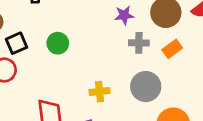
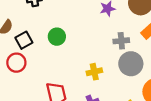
gray cross: (139, 43) -> (121, 41), moved

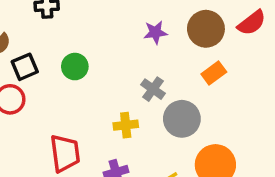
gray cross: (121, 41) -> (153, 89), moved, turned 35

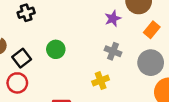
purple star: (155, 32) -> (113, 19), moved
gray circle: (182, 119) -> (151, 63), moved

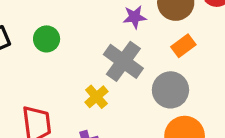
gray cross: (113, 51) -> (123, 61), size x1.6
yellow cross: (101, 81) -> (96, 97), turned -35

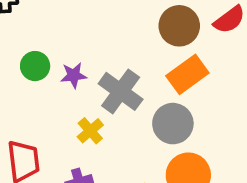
purple star: (135, 17) -> (74, 75), moved
orange rectangle: (183, 46) -> (187, 74), size x1.5

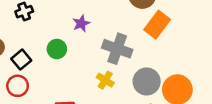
purple star: (74, 75) -> (81, 23), moved
gray circle: (173, 124) -> (147, 81), moved

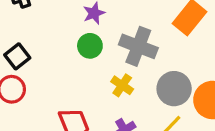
green circle: (57, 49) -> (90, 46), moved

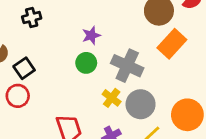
gray circle: (174, 89) -> (141, 104), moved

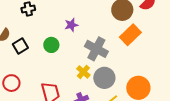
green circle: (86, 63) -> (51, 45), moved
red circle: (18, 96) -> (11, 83), moved

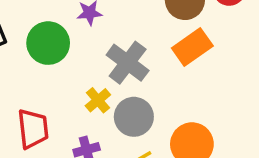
green circle: (51, 45) -> (48, 43), size x1.5

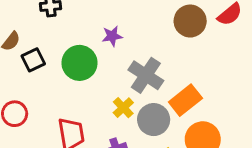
orange rectangle: (192, 47) -> (185, 100), moved

